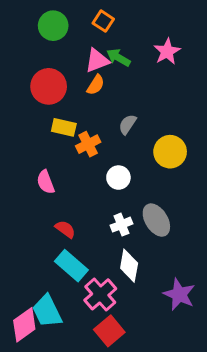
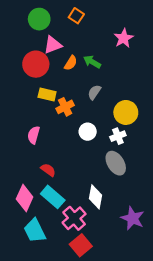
green arrow: (118, 58) -> (92, 62), moved
pink triangle: (97, 61) -> (53, 45), moved
pink semicircle: (46, 182) -> (34, 135), turned 36
white cross: (121, 225) -> (118, 136), moved
pink diamond: (24, 325) -> (25, 198), moved, turned -30

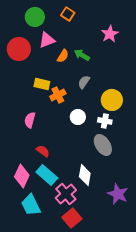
red circle: (36, 64) -> (19, 49), moved
white cross: (118, 136) -> (105, 121), turned 32

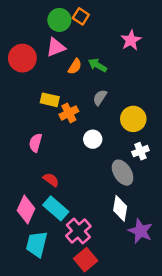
green circle: (35, 17) -> (59, 20), moved
white cross: (105, 121) -> (140, 151), moved, turned -32
white diamond: (85, 175) -> (120, 208), moved
cyan trapezoid: (31, 205) -> (37, 244), turned 40

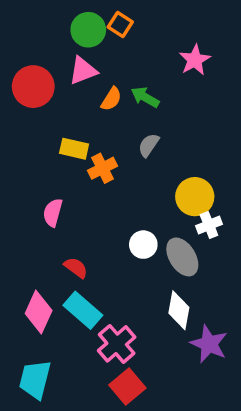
yellow circle: (133, 119) -> (195, 197), moved
white circle: (93, 139) -> (143, 245), moved
cyan trapezoid: (37, 244) -> (35, 379), moved

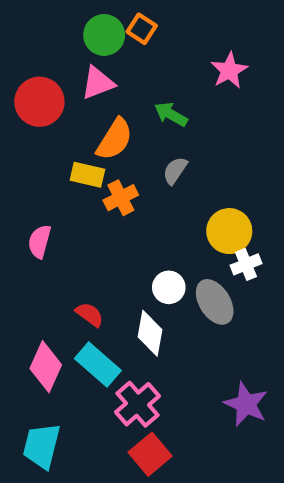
orange semicircle: (111, 99) -> (115, 139), moved, size x1.5
pink semicircle: (53, 213) -> (39, 241), moved
white diamond: (179, 310) -> (150, 333), moved

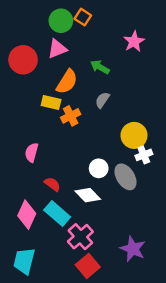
pink semicircle: (39, 241) -> (32, 152), moved
white diamond: (150, 333) -> (88, 195), turned -55
purple star: (246, 404) -> (133, 249), moved

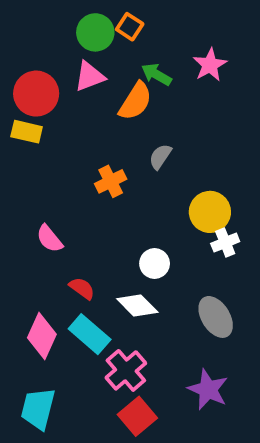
green arrow: (100, 67) -> (156, 74), moved
orange semicircle: (67, 82) -> (135, 101), moved
yellow rectangle: (51, 102) -> (27, 132), moved
pink semicircle: (32, 152) -> (49, 239), turned -54
gray ellipse: (125, 177) -> (216, 317), moved

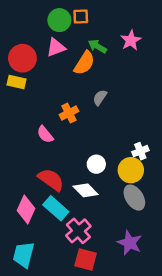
orange square: (130, 27) -> (81, 17), turned -35
yellow circle: (210, 212) -> (131, 170), moved
pink semicircle: (49, 239) -> (45, 134), moved
red semicircle: (82, 288) -> (51, 180), size x1.6
red square: (137, 416) -> (86, 259), turned -35

